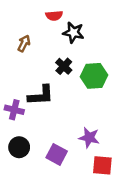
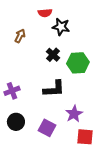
black L-shape: (41, 95) -> (54, 89), moved
purple cross: (14, 110) -> (12, 91), turned -35
purple star: (89, 138) -> (74, 114), turned 30

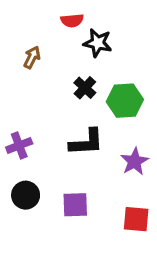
purple star: (74, 114) -> (135, 161), moved
purple square: (47, 128) -> (75, 205), turned -30

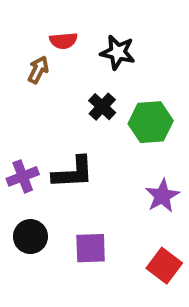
red semicircle: (72, 20) -> (63, 41), moved
black L-shape: (86, 142) -> (73, 173), moved
red square: (136, 219) -> (164, 266), turned 32

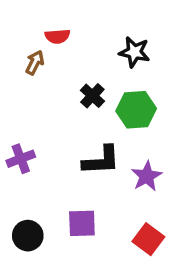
black star: (118, 52) -> (134, 52), moved
black L-shape: (73, 173) -> (101, 160), moved
black circle: (30, 237) -> (28, 236), moved

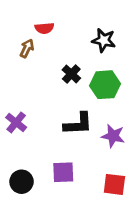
purple cross: (21, 159) -> (16, 122), turned -30
purple star: (147, 176) -> (113, 136), turned -30
red square: (148, 239) -> (114, 184), turned -30

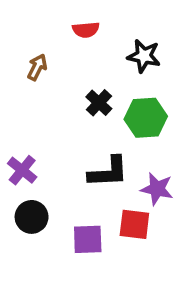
red semicircle: (44, 28) -> (86, 30), moved
black circle: (22, 182) -> (32, 217), moved
red square: (114, 184) -> (134, 224), moved

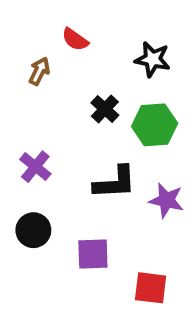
red semicircle: (86, 30) -> (75, 39), moved, turned 40
purple cross: (22, 170) -> (35, 167), moved
red square: (134, 224) -> (151, 288), moved

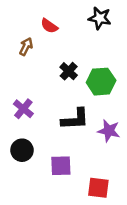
black star: (153, 59) -> (100, 18), moved

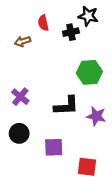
red semicircle: (49, 26) -> (43, 23), turned 42
brown arrow: (26, 47) -> (23, 41), turned -133
black cross: (69, 71) -> (71, 32), moved, turned 35

